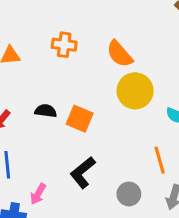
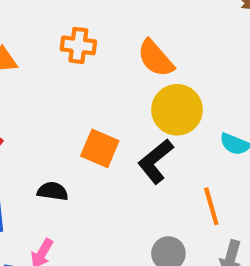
black semicircle: (46, 111) -> (53, 191), moved
black L-shape: (83, 172) -> (156, 161), moved

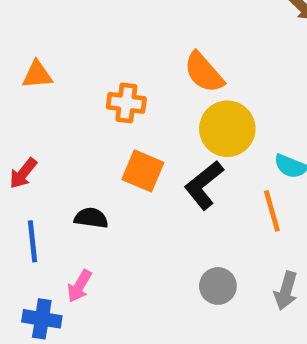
orange cross: (78, 45) -> (126, 103), moved
orange line: (211, 206) -> (272, 211), moved

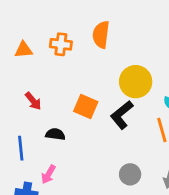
orange semicircle: (204, 72) -> (101, 35), moved, turned 48
orange cross: (126, 103) -> (61, 44), moved
red arrow: (23, 173) -> (33, 101), moved, turned -78

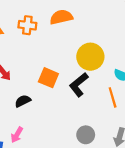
orange semicircle: (101, 35) -> (61, 17), turned 70
black semicircle: (55, 134) -> (23, 101), turned -35

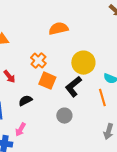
orange cross: (27, 25) -> (38, 61), moved, turned 35
gray circle: (86, 135) -> (64, 116), moved

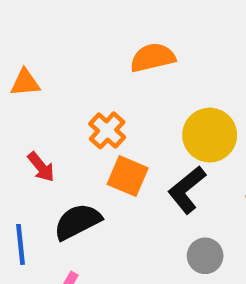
black semicircle: (25, 101) -> (77, 222), size x1.5
gray circle: (64, 116) -> (205, 256), moved

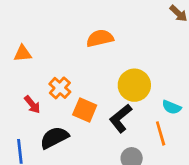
orange cross: (107, 130) -> (60, 88), moved

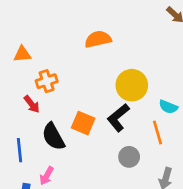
orange cross: (60, 88) -> (47, 81), moved, turned 30
orange square: (85, 110) -> (83, 123), moved
black semicircle: (54, 138) -> (53, 137), turned -92

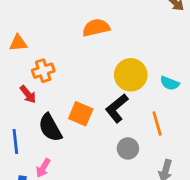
cyan semicircle: (168, 107) -> (170, 83), moved

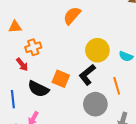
orange semicircle: (96, 28) -> (72, 16), turned -36
black semicircle: (50, 128) -> (38, 89), turned -35
gray circle: (128, 148) -> (95, 104), size x1.5

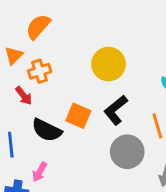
orange semicircle: (72, 16) -> (38, 27), moved
orange triangle: (15, 27) -> (14, 55), moved, turned -40
yellow circle: (97, 50) -> (109, 64), moved

